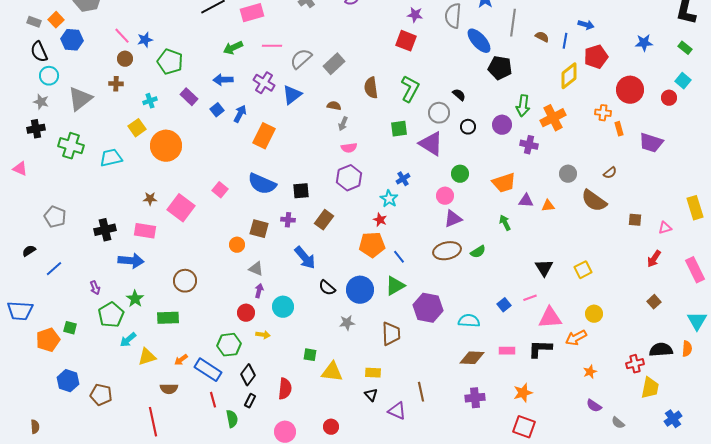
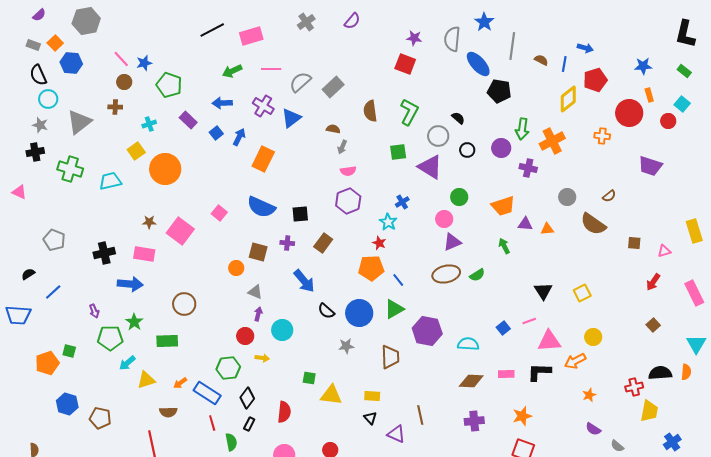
orange rectangle: (619, 129) -> (649, 95), moved
blue trapezoid: (20, 311) -> (18, 315), moved
green pentagon: (111, 315) -> (110, 338), turned 30

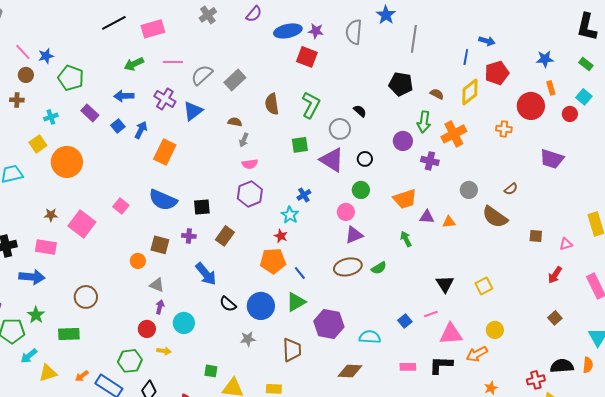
brown semicircle: (541, 60) -> (437, 94), moved
blue ellipse: (478, 64) -> (288, 31), moved, turned -60
black circle: (467, 150) -> (365, 159), moved
brown diamond: (471, 381) -> (350, 371), moved

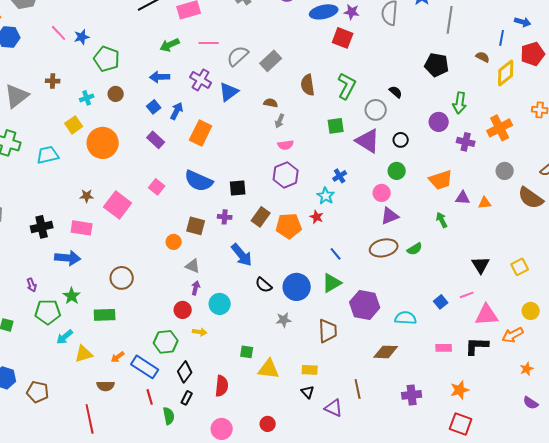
brown circle: (26, 75) -> (116, 94), moved
brown semicircle: (437, 94) -> (483, 57), moved
purple rectangle: (90, 113) -> (156, 140), moved
orange cross: (454, 134) -> (500, 128), moved
orange pentagon: (273, 261) -> (289, 226), moved

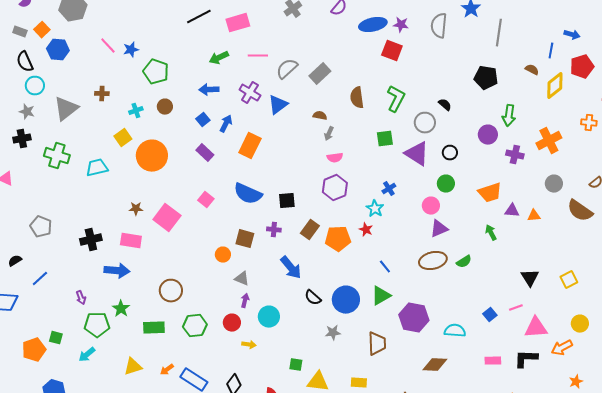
cyan arrow: (65, 337) -> (87, 355), moved
green hexagon: (166, 342) -> (195, 326), moved

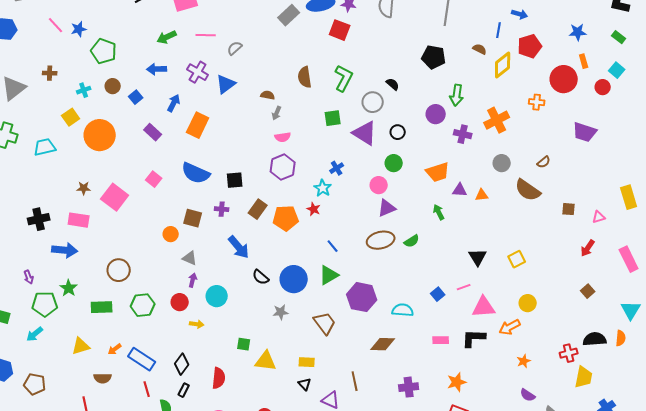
gray semicircle: (287, 69) -> (235, 48), size x0.7
gray rectangle: (320, 74) -> (289, 15), moved
blue square: (203, 120) -> (136, 97), moved
brown trapezoid: (377, 344) -> (325, 323), turned -35

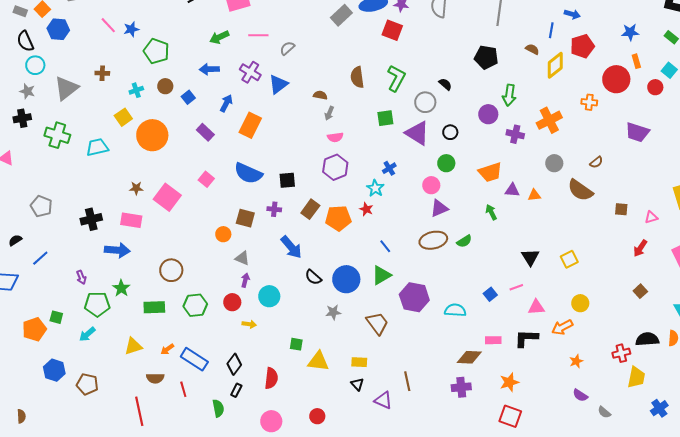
pink triangle: (484, 307) -> (536, 307), size x0.7
brown diamond: (383, 344) -> (469, 357), moved
red line: (147, 389) -> (183, 389), moved

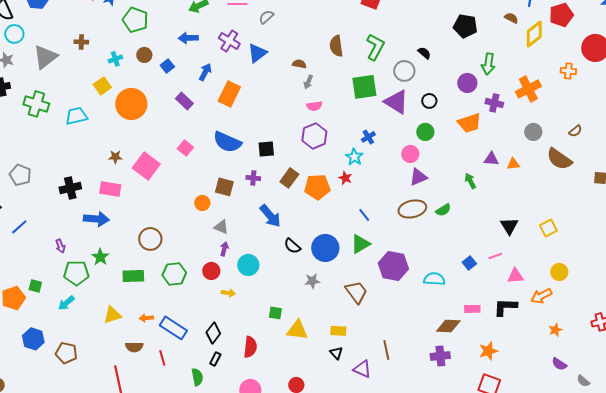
green square: (385, 118) -> (364, 87), size x1.5
orange trapezoid: (490, 172) -> (469, 123), moved
orange arrow: (167, 349) -> (146, 318), turned 32

